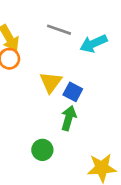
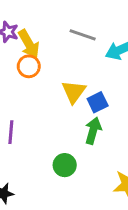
blue square: (73, 92) -> (98, 102), turned 36

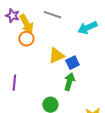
gray line: (83, 35) -> (52, 15), moved
yellow triangle: (74, 92) -> (56, 56), turned 30

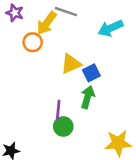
yellow arrow: (26, 24) -> (47, 23), moved, turned 66
purple line: (14, 83) -> (58, 110), moved

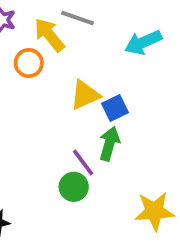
yellow arrow: (47, 23) -> (49, 35), turned 105
purple line: (58, 110) -> (83, 162), moved, turned -42

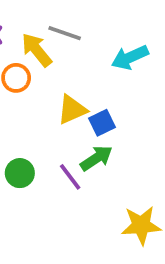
green arrow: (109, 144) -> (96, 158), turned 40
green circle: (74, 187) -> (20, 173), moved

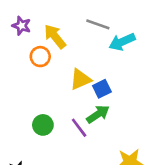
gray line: (65, 33) -> (98, 24), moved

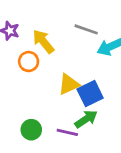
blue square: (102, 89) -> (90, 94), size x1.4
purple line: (79, 128) -> (67, 132), turned -40

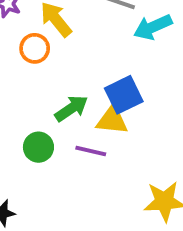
yellow triangle: (69, 84) -> (112, 120), moved, turned 30
green arrow: (86, 119) -> (71, 108), moved

